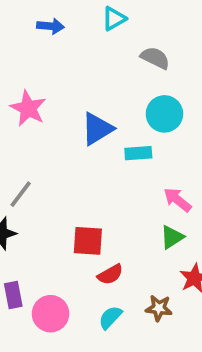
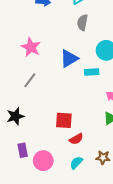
gray semicircle: (155, 58) -> (82, 22), moved, turned -105
gray line: (21, 194) -> (30, 80), moved

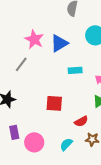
pink star: (31, 47) -> (34, 39), moved
cyan rectangle: (92, 72) -> (75, 70), moved
red semicircle: (76, 139) -> (81, 121), moved

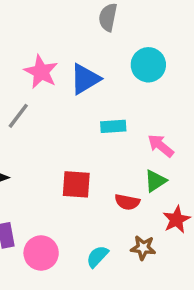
red semicircle: (81, 121) -> (127, 202), moved, turned 40

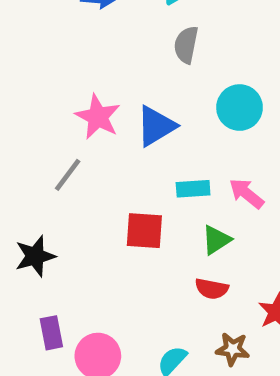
pink arrow: (161, 146) -> (246, 193), moved
green triangle: (155, 181) -> (216, 240), moved
red square: (76, 184) -> (144, 231), moved

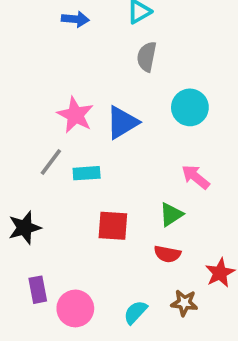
cyan rectangle: (193, 189) -> (87, 173), moved
red square: (144, 231) -> (113, 226), moved

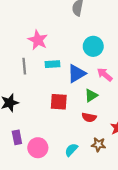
cyan circle: (190, 107) -> (93, 46), moved
blue triangle: (122, 122) -> (77, 74), moved
gray line: (51, 162) -> (24, 66), turned -42
cyan rectangle: (87, 173) -> (52, 64), moved

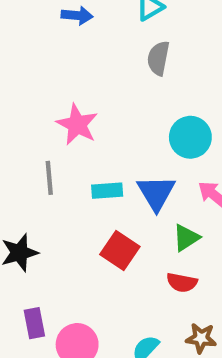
cyan rectangle: (52, 64) -> (107, 191), moved
blue triangle: (77, 74) -> (156, 193), turned -30
red square: (59, 102) -> (120, 250), turned 30

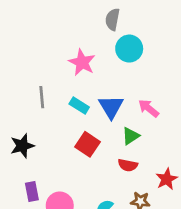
pink star: (77, 124) -> (82, 62), moved
cyan circle: (190, 137) -> (129, 49), moved
cyan rectangle: (107, 191) -> (79, 105), turned 36

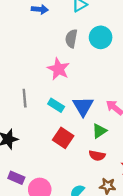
gray semicircle: (112, 19) -> (71, 39), moved
cyan circle: (129, 49) -> (101, 37), moved
purple rectangle: (32, 192) -> (16, 178), turned -56

